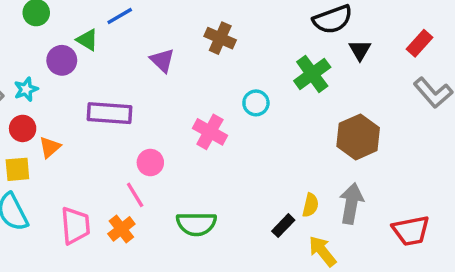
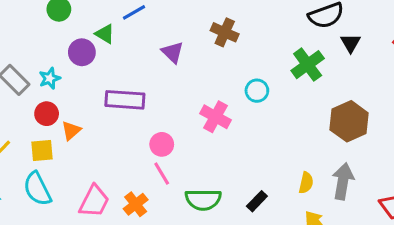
pink line: (135, 195) -> (162, 174), moved
pink trapezoid: (75, 226) -> (94, 201), turned 32
black rectangle: (283, 226) -> (257, 201), moved

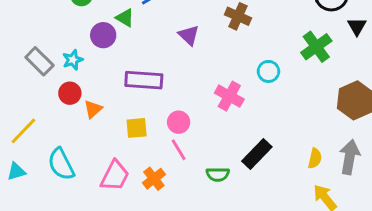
yellow square: (42, 151) -> (137, 128), moved
green semicircle: (203, 200) -> (218, 174), size x0.7
black rectangle: (257, 201) -> (257, 154), moved, size x1.5

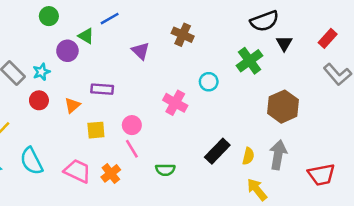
purple rectangle: (144, 80) -> (102, 89), size x0.7
orange triangle: (93, 109) -> (72, 105), moved
black rectangle: (257, 154) -> (217, 151), moved
pink trapezoid: (115, 176) -> (77, 171), turned -92

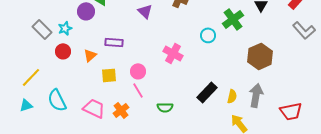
cyan circle: (209, 82) -> (208, 35), moved

